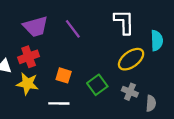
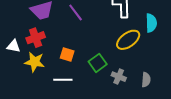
gray cross: (130, 92) -> (119, 77), moved

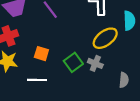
gray cross: (119, 77) -> (95, 63), moved

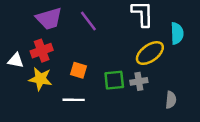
green square: (73, 62) -> (114, 80), turned 30
gray cross: (95, 63) -> (139, 81), turned -32

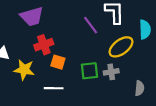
purple line: (88, 21) -> (91, 25), moved
red cross: (42, 51) -> (44, 45), moved

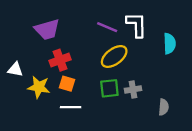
purple line: (91, 25) -> (107, 27), moved, turned -30
yellow ellipse: (121, 47) -> (114, 57), moved
orange square: (58, 62) -> (67, 84), moved

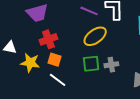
white line: (71, 107) -> (58, 80), turned 36

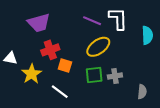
orange square: (55, 60) -> (65, 66), moved
yellow star: (30, 63) -> (32, 74), turned 30

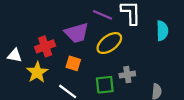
purple trapezoid: (39, 23) -> (77, 33), moved
red cross: (50, 50) -> (45, 46), moved
green square: (94, 75) -> (105, 85), moved

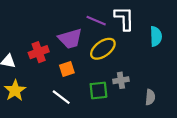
orange square: (73, 63) -> (67, 69), turned -35
yellow star: (37, 72) -> (15, 90), moved

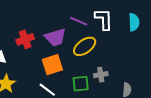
cyan semicircle: (156, 36) -> (134, 22), moved
red cross: (39, 52) -> (25, 39), moved
orange square: (67, 69) -> (52, 65), size x1.5

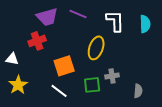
purple line: (79, 21) -> (78, 14), moved
purple trapezoid: (55, 37) -> (47, 17), moved
yellow ellipse: (85, 46) -> (96, 48), turned -35

